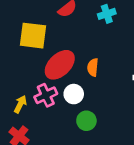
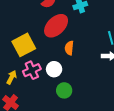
yellow square: (33, 36) -> (24, 45), moved, turned -35
red ellipse: (60, 65) -> (56, 26), moved

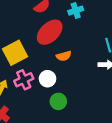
orange semicircle: (69, 48) -> (64, 56), turned -112

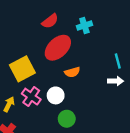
pink cross: (24, 80) -> (31, 97), turned -30

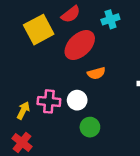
yellow square: (22, 69) -> (39, 30), moved
pink cross: (31, 97) -> (49, 101), turned -30

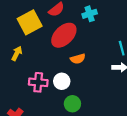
yellow arrow: (23, 110) -> (17, 53), moved

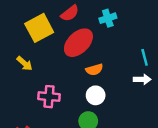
yellow arrow: (17, 53) -> (25, 64), turned 104
white circle: (62, 81) -> (96, 95), moved

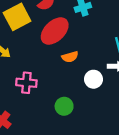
white circle: (96, 95) -> (93, 79), moved

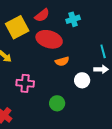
red ellipse: (55, 31) -> (49, 39), turned 60

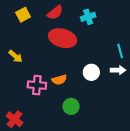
yellow square: (17, 27) -> (23, 15), moved, size x0.6
orange semicircle: (62, 61) -> (59, 80), moved
white circle: (82, 80) -> (91, 72), moved

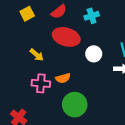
yellow arrow: (16, 56) -> (37, 55), moved
white circle: (91, 72) -> (94, 54), moved
green circle: (71, 106) -> (75, 105), size x1.5

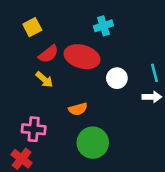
red semicircle: (59, 12) -> (48, 54), moved
cyan cross: (92, 16) -> (103, 26), moved
pink cross: (41, 83) -> (34, 129), moved

